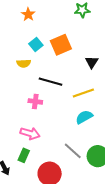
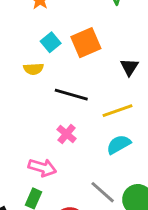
pink cross: (35, 101) -> (67, 134), moved, turned 32

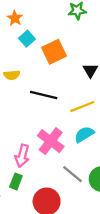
cyan square: (51, 42) -> (27, 39), moved
pink cross: (67, 134) -> (51, 141), moved, size x1.6
pink arrow: (42, 168) -> (22, 156), turned 90

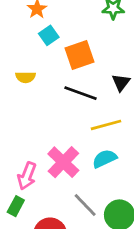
black line: (44, 95) -> (81, 93), moved

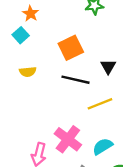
cyan square: (49, 35) -> (21, 35), moved
cyan semicircle: (105, 159) -> (103, 146), moved

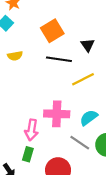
pink cross: (68, 139) -> (57, 114), turned -30

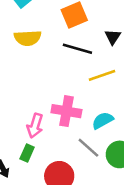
yellow semicircle: (15, 56) -> (28, 38), size x1.5

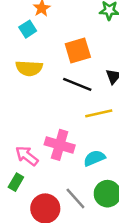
pink arrow: (35, 126) -> (27, 156), turned 105
gray line: (88, 148) -> (75, 198), moved

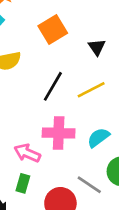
black line: (77, 84) -> (53, 86), moved, turned -68

